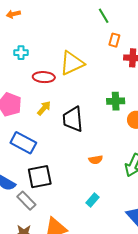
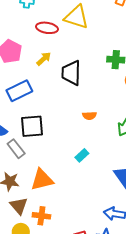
yellow triangle: (72, 63) -> (76, 17), turned 36
blue rectangle: (23, 143) -> (19, 91), turned -60

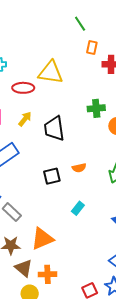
black square: (32, 126) -> (52, 176), moved, size x0.7

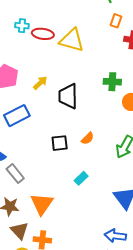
red ellipse: (23, 88) -> (43, 34), moved
orange semicircle: (79, 168) -> (88, 138), turned -40
orange triangle: (42, 239) -> (42, 204), turned -40

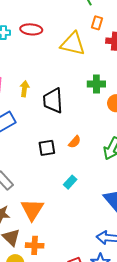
red ellipse: (43, 34) -> (31, 29), moved
yellow triangle: (72, 40) -> (73, 44), moved
yellow arrow: (40, 83) -> (25, 89), turned -35

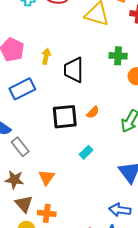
black square: (47, 148) -> (65, 117), size x1.5
orange triangle: (32, 210) -> (46, 177), size x0.7

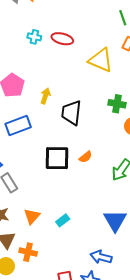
cyan rectangle: (86, 152) -> (63, 220), moved

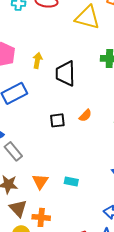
black square: (57, 158) -> (57, 120), size x0.6
cyan rectangle: (63, 220) -> (71, 181), turned 56

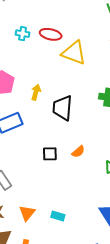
yellow triangle: (88, 18) -> (74, 53), moved

